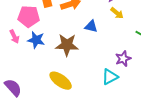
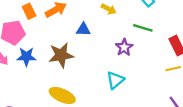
purple star: (123, 59) -> (124, 47), moved

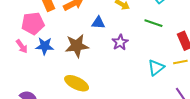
purple star: (124, 47) -> (120, 42), moved
cyan triangle: (115, 80) -> (156, 68), moved

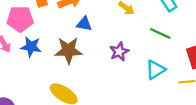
blue triangle: (98, 23) -> (84, 24), moved
cyan triangle: (156, 68) -> (155, 70), moved

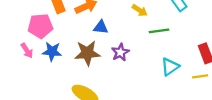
green line: (160, 33) -> (159, 31), moved, turned -30
purple star: (119, 52) -> (120, 52), moved

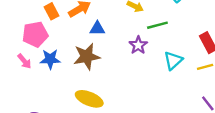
purple star: (120, 52) -> (138, 45), moved

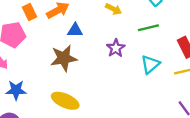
green line: (157, 25) -> (148, 28), moved
blue star: (50, 59) -> (16, 90), moved

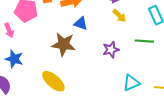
cyan triangle: (150, 64) -> (131, 83), moved

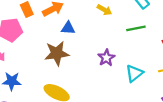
purple star: (111, 50) -> (106, 58), moved

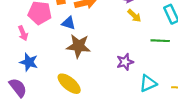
blue triangle: (68, 28) -> (69, 23), moved

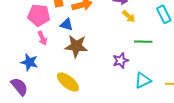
pink arrow: (23, 33) -> (42, 38), moved
green line: (160, 41) -> (143, 42), moved

